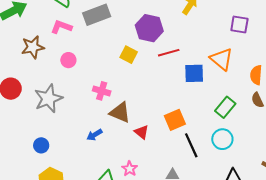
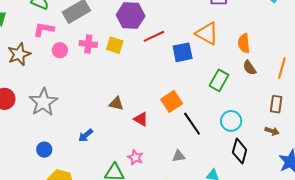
pink circle: (68, 60) -> (60, 50), moved
pink cross: (102, 91) -> (88, 44), moved
brown triangle: (120, 112) -> (116, 104), size x0.7
blue arrow: (94, 135) -> (86, 135), moved
cyan circle: (222, 139) -> (231, 121), moved

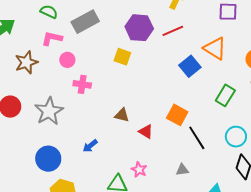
red line: (154, 36) -> (173, 31), moved
pink cross: (88, 44) -> (82, 84), moved
blue square: (183, 52) -> (190, 66), turned -30
orange square: (172, 101) -> (177, 115), turned -30
blue circle: (44, 150) -> (48, 159), size x1.6

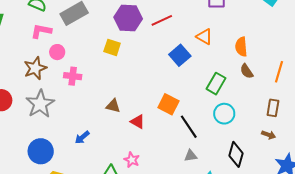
orange triangle: (215, 48) -> (204, 37), size x0.7
brown star: (26, 62) -> (35, 68), moved
cyan circle: (236, 137) -> (224, 114), moved
gray triangle: (182, 170) -> (191, 156), moved

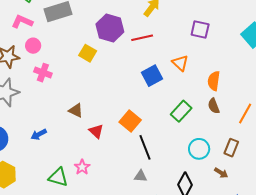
cyan circle: (224, 114) -> (199, 149), moved

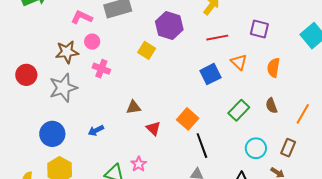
red line: (142, 38) -> (217, 38), moved
orange semicircle: (214, 81) -> (273, 68), moved
brown triangle: (76, 110) -> (134, 107), turned -35

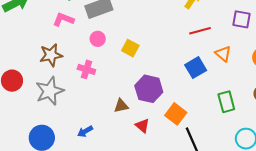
purple hexagon: (169, 26) -> (149, 89), moved
pink circle: (92, 42) -> (98, 39), moved
green rectangle: (239, 110) -> (226, 102), turned -55

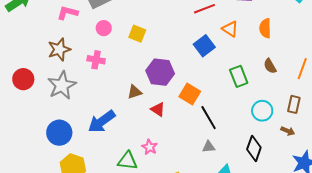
blue arrow: (85, 131) -> (102, 122), size x1.8

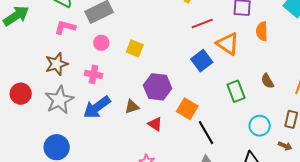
orange semicircle: (265, 28) -> (262, 31), moved
orange triangle: (230, 29) -> (228, 44), size x1.4
blue arrow: (102, 122) -> (97, 107), moved

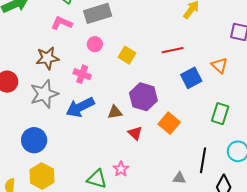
red line: (202, 23) -> (173, 50), moved
orange triangle: (228, 44) -> (219, 65), size x0.7
green rectangle: (236, 91) -> (220, 114), turned 30
black line: (206, 133) -> (203, 160), moved, turned 30

